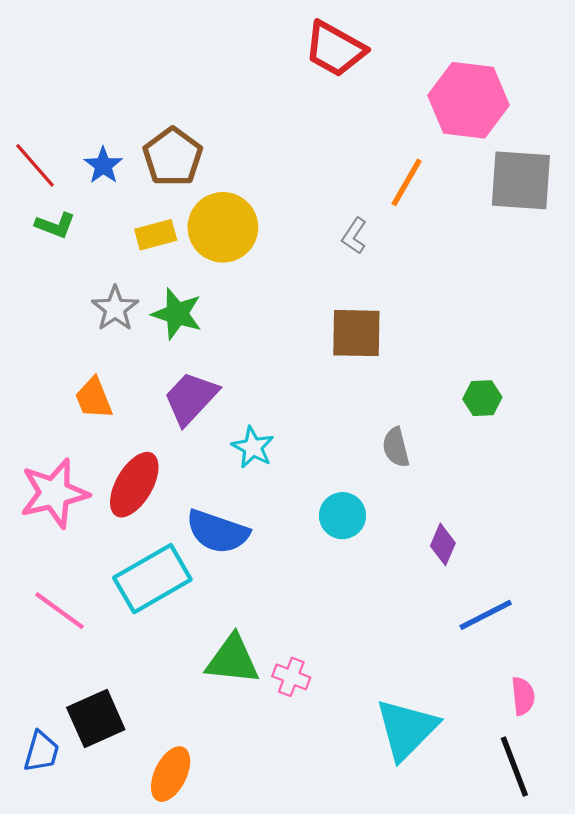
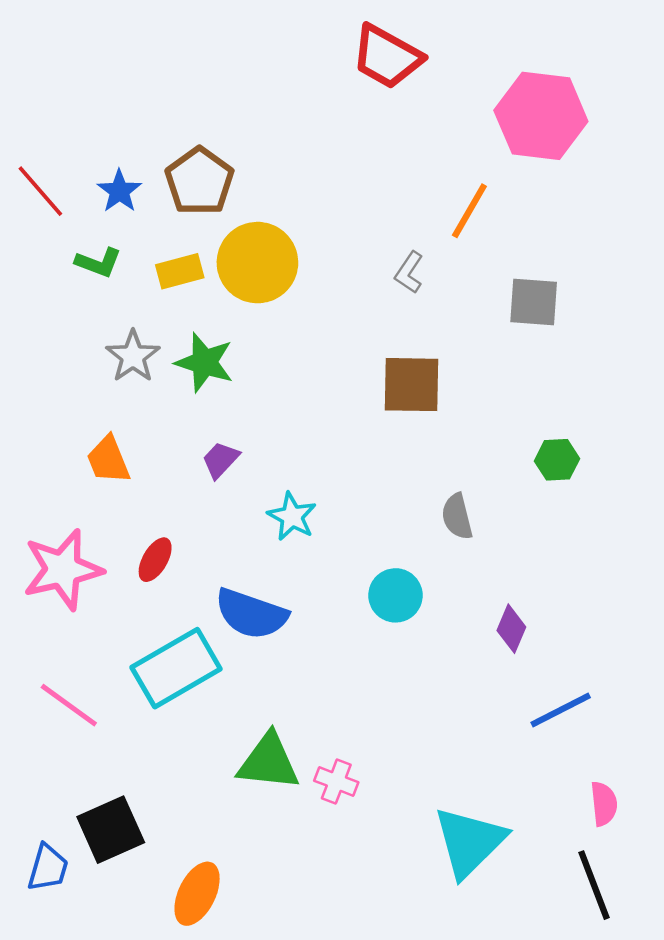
gray square: (521, 180) -> (534, 302), moved, size x0.7
green L-shape: (55, 225) -> (98, 263), moved
purple trapezoid: (191, 398) -> (220, 460), size x0.6
red ellipse: (134, 485) -> (155, 560), size x0.6

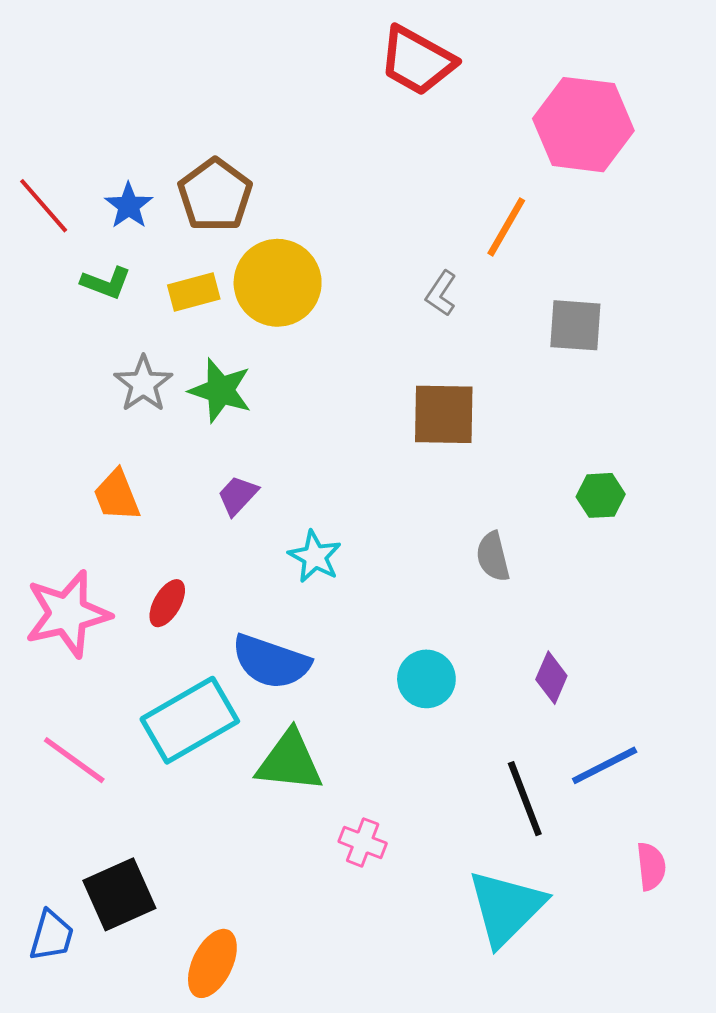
cyan circle: (395, 595) -> (426, 679), moved
green triangle: (269, 762) -> (290, 761), moved
black line: (594, 885) -> (525, 799), moved

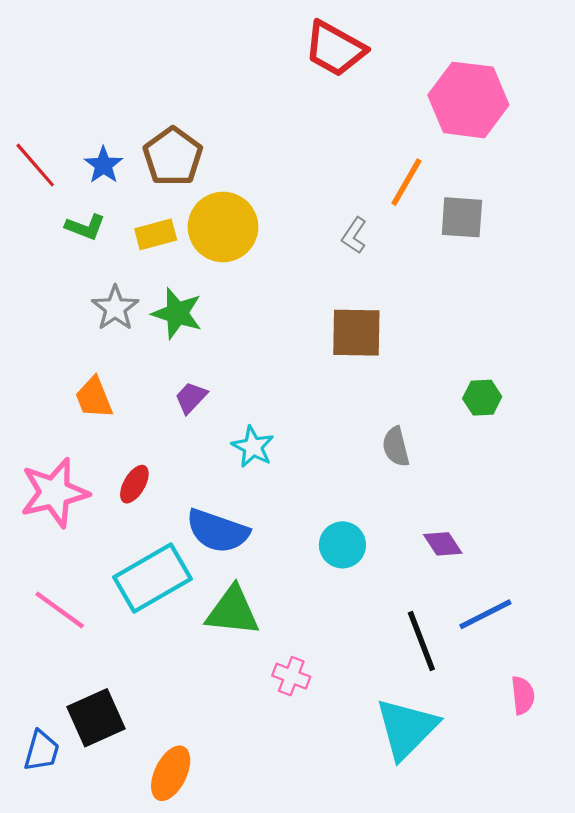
gray square: (575, 325) -> (462, 217), moved
purple diamond: (551, 678) -> (443, 544), turned -57

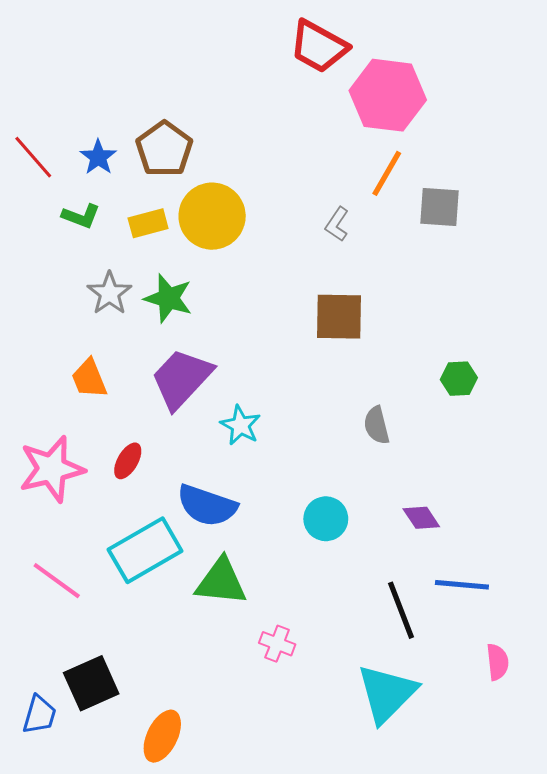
pink hexagon: (468, 100) -> (388, 95), moved
purple trapezoid: (191, 398) -> (182, 379), size x2.0
blue line: (485, 614) -> (462, 585), turned 32

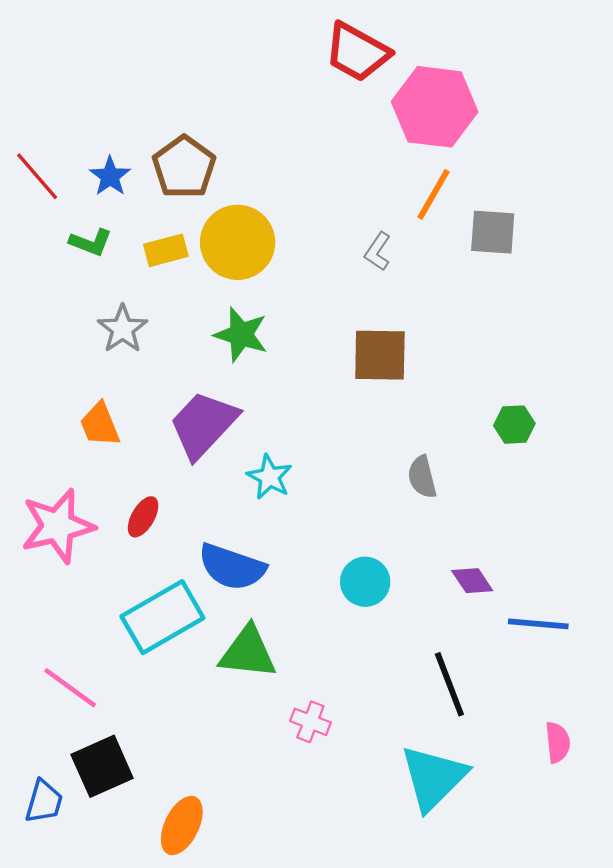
green star: (168, 298) -> (241, 335), moved
pink line: (57, 581) -> (70, 688), moved
blue line: (462, 585) -> (538, 624), moved

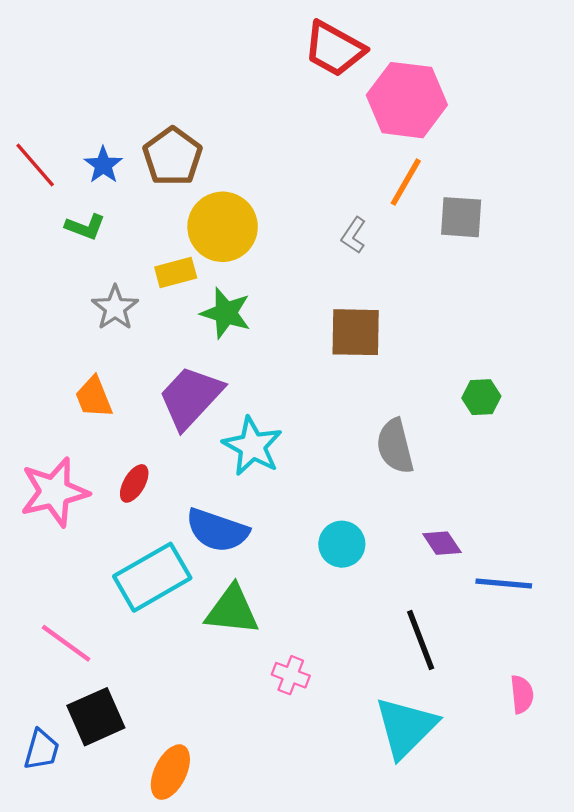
yellow rectangle: (166, 250) -> (176, 273), moved
cyan star: (269, 477) -> (252, 446), size x1.4
gray semicircle: (422, 477) -> (395, 446), size x1.4

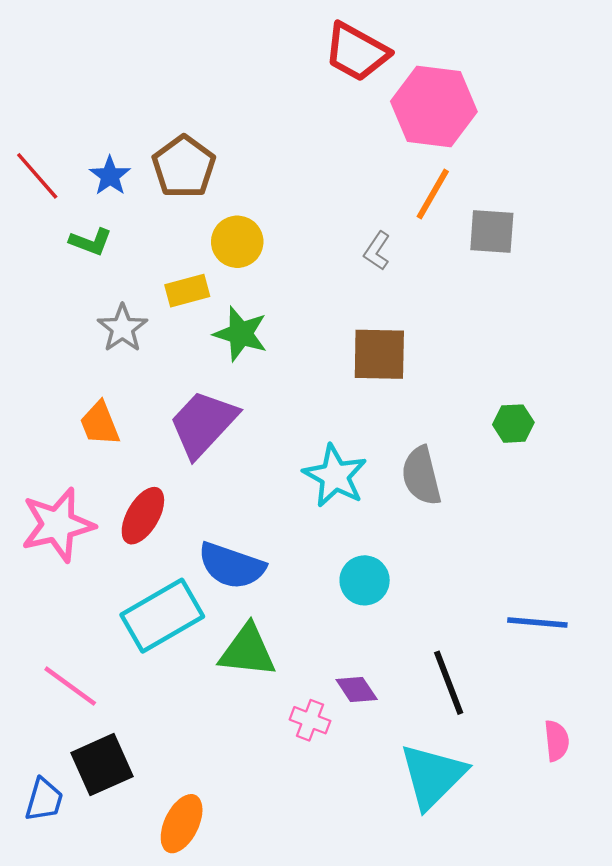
yellow circle: (223, 227) -> (237, 242), size x0.7
cyan star: (252, 446) -> (335, 476), moved
red ellipse: (134, 483) -> (143, 516), size x1.4
purple diamond: (442, 543) -> (357, 690), moved

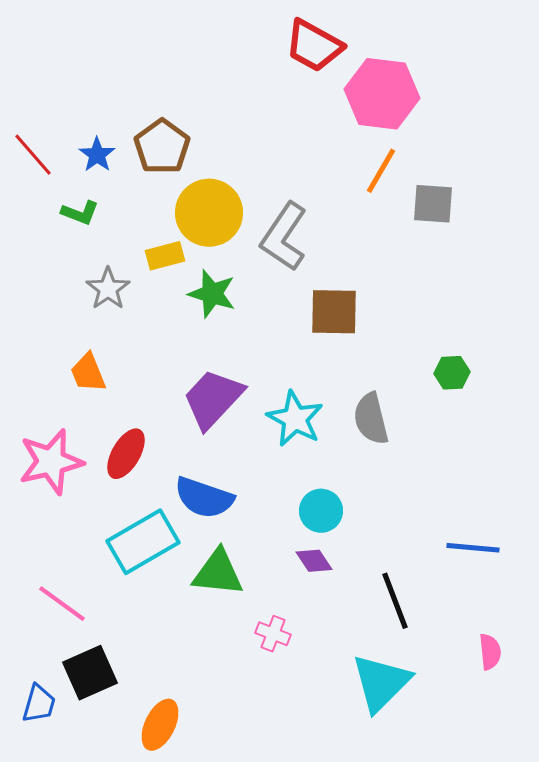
yellow circle: (237, 242) -> (209, 213), size x1.5
gray L-shape: (377, 251) -> (284, 237), moved, size x2.0
purple trapezoid: (203, 424) -> (213, 399), moved
purple diamond: (357, 690) -> (314, 561), moved

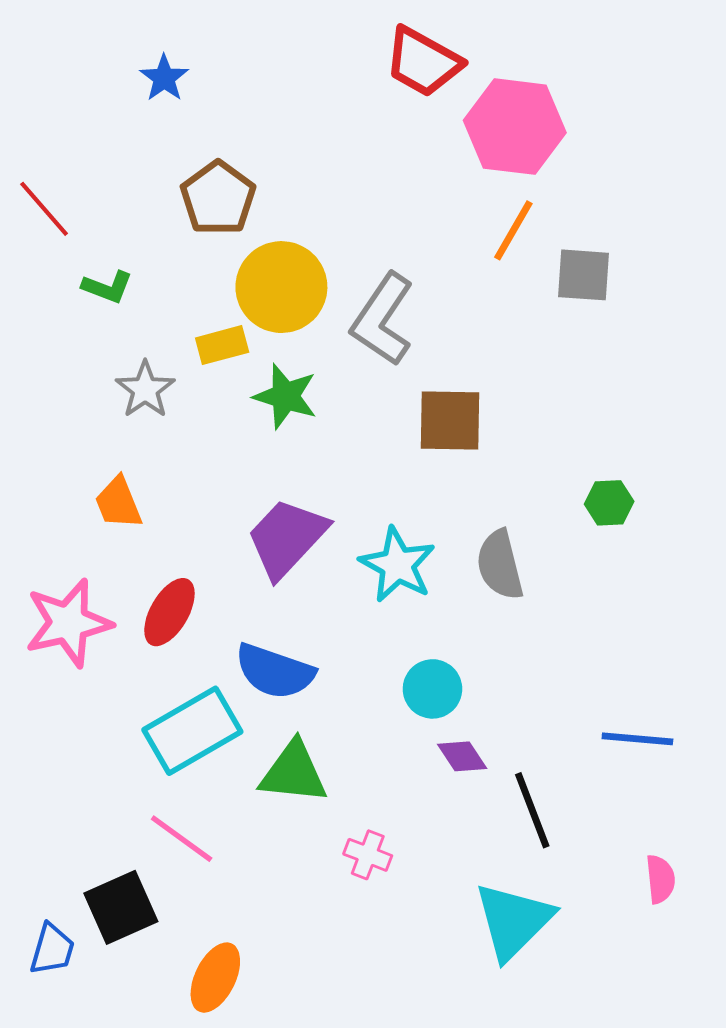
blue star: (97, 155) -> (164, 78), moved
purple diamond: (314, 561) -> (462, 756), moved
pink line: (62, 604) -> (182, 839), moved

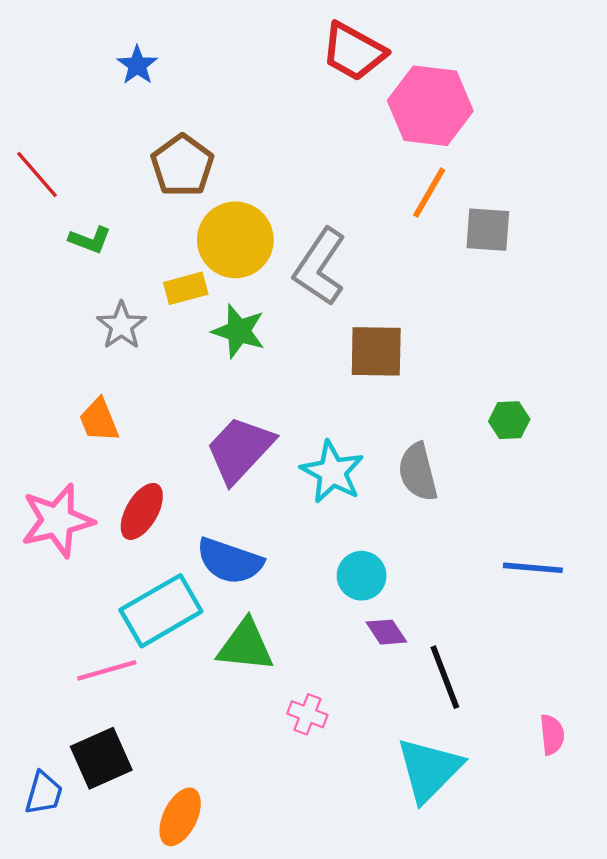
blue line: (637, 739) -> (533, 568), moved
pink line: (182, 839) -> (107, 670), moved, turned -52

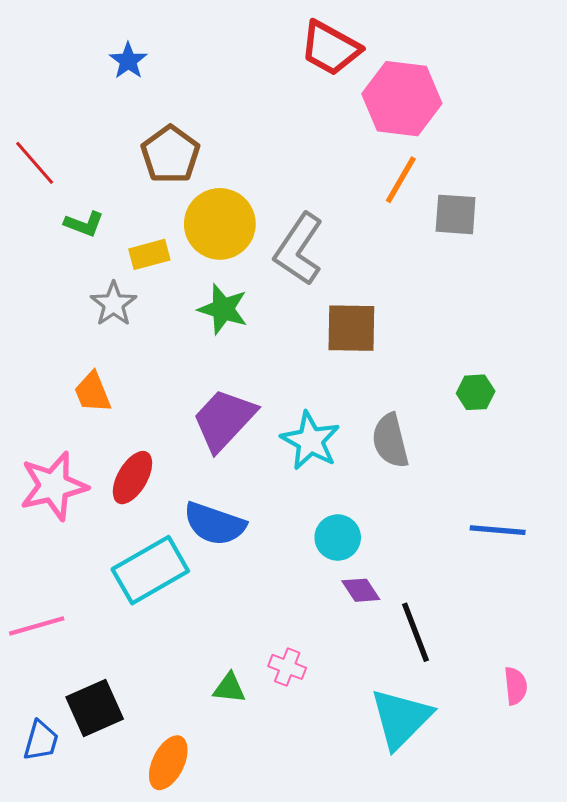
yellow rectangle: (186, 288) -> (149, 254), moved
green triangle: (245, 646) -> (229, 688), moved, size x0.6
pink line: (107, 670) -> (37, 626), moved

